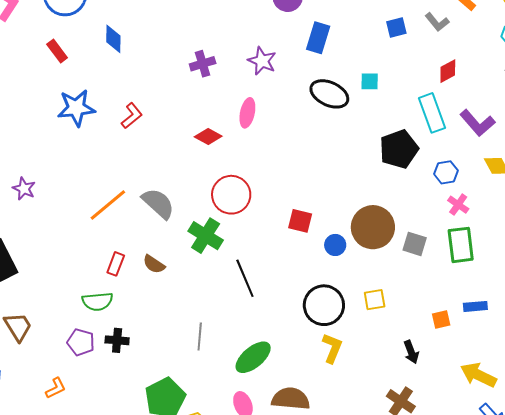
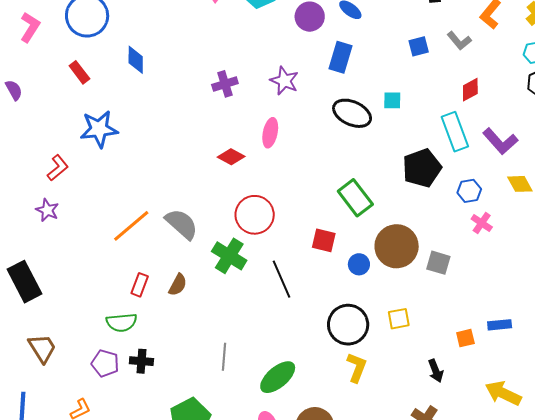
red L-shape: (132, 116) -> (58, 168), moved
green rectangle: (461, 245) -> (355, 198), moved, turned -30
brown semicircle: (154, 264) -> (178, 285), turned -95
black line: (245, 278) -> (282, 279), moved

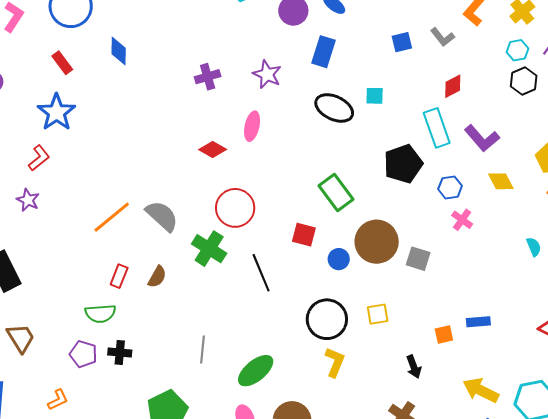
blue star: (99, 129) -> (56, 112), moved, turned -30

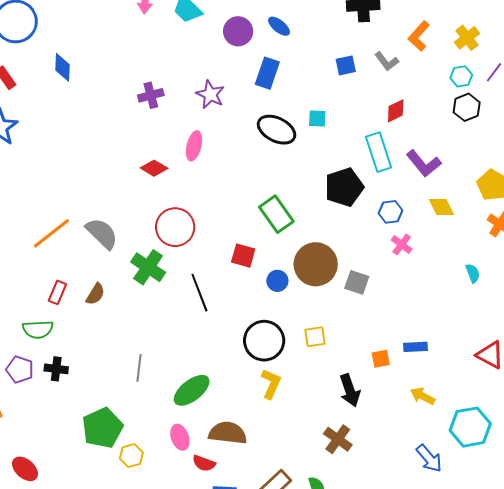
black arrow: (414, 367) -> (350, 390), size x1.4
yellow arrow: (481, 390) -> (423, 396), moved, size x0.7

